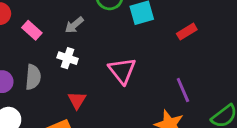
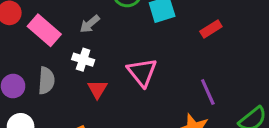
pink rectangle: (32, 30) -> (44, 30), size x1.5
red triangle: (77, 100) -> (97, 89), moved

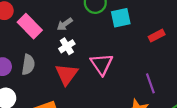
white cross: (83, 60) -> (67, 46), moved, turned 35
red triangle: (97, 89) -> (67, 74), size x1.5

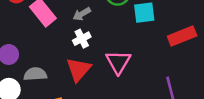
red rectangle: (157, 36) -> (182, 36), size x1.5
gray semicircle: (28, 65) -> (35, 74), moved, turned -108

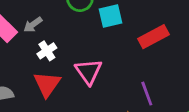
gray arrow: (82, 14) -> (33, 25), moved

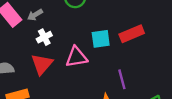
cyan square: (110, 16) -> (101, 39), moved
pink triangle: (88, 72) -> (76, 57), turned 50

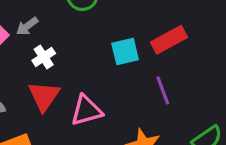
pink triangle: (76, 57) -> (86, 110), moved
purple line: (122, 79) -> (163, 90), moved

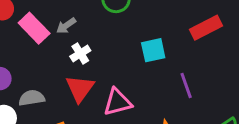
red rectangle: (169, 40) -> (206, 28), moved

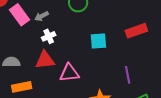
purple line: (186, 86) -> (128, 75), moved
red triangle: (80, 88) -> (45, 60), turned 40

